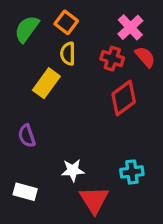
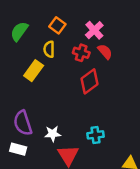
orange square: (66, 22) -> (57, 25), moved
purple semicircle: (27, 136) -> (23, 123), moved, size x1.5

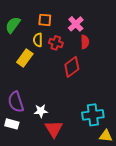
orange square: (57, 25) -> (45, 20), turned -32
red semicircle: (105, 52) -> (85, 42), turned 40
red cross: (81, 53) -> (56, 43), moved
cyan cross: (95, 135) -> (93, 115), moved, size x1.5

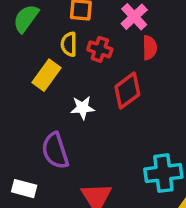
purple semicircle: (16, 102) -> (55, 151), moved
white star: (41, 111) -> (83, 108), moved

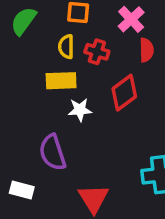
yellow rectangle: (47, 75) -> (61, 81), moved, turned 52

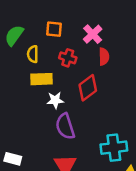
yellow semicircle: (66, 47) -> (33, 54), moved
purple semicircle: (53, 152) -> (65, 126), moved

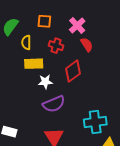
red semicircle: (104, 57) -> (87, 45), turned -32
purple semicircle: (65, 126) -> (54, 104), turned -95

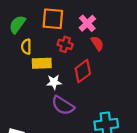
orange square: (44, 21) -> (53, 19), size x1.5
yellow semicircle: (26, 42) -> (26, 47), moved
purple semicircle: (54, 104) -> (63, 105), turned 55

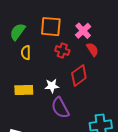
yellow rectangle: (42, 63) -> (24, 90), moved
purple semicircle: (63, 105) -> (60, 108), turned 30

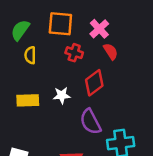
purple semicircle: (60, 108) -> (91, 122), moved

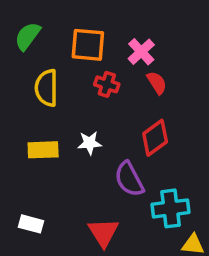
green semicircle: (20, 30) -> (28, 36), moved
yellow semicircle: (30, 55) -> (47, 88), size x1.5
red diamond: (94, 83) -> (155, 138), moved

